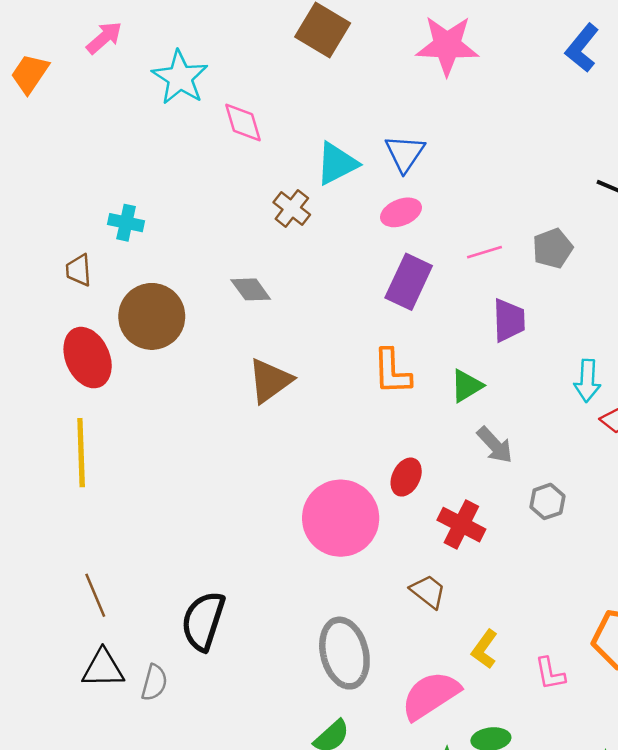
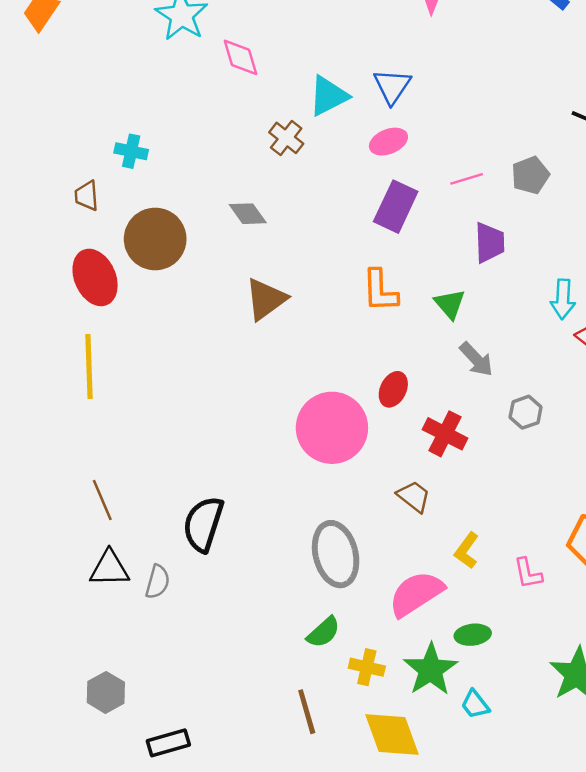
green triangle: (467, 386) -> (450, 304), turned -40

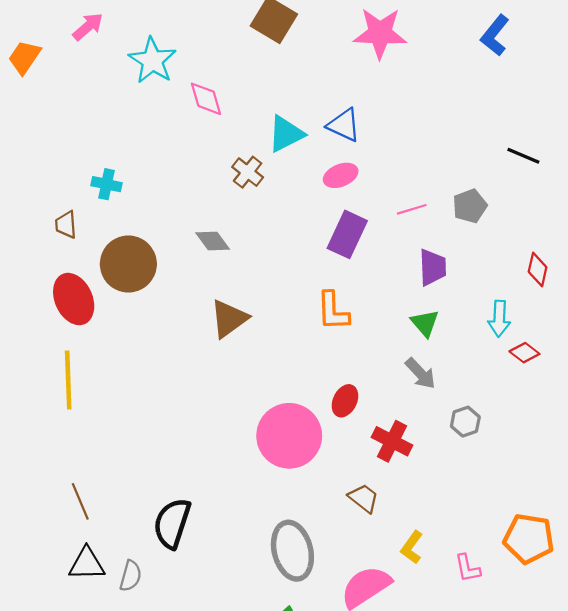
blue triangle: (392, 86) -> (344, 125), turned -39
green triangle: (450, 304) -> (425, 323), moved

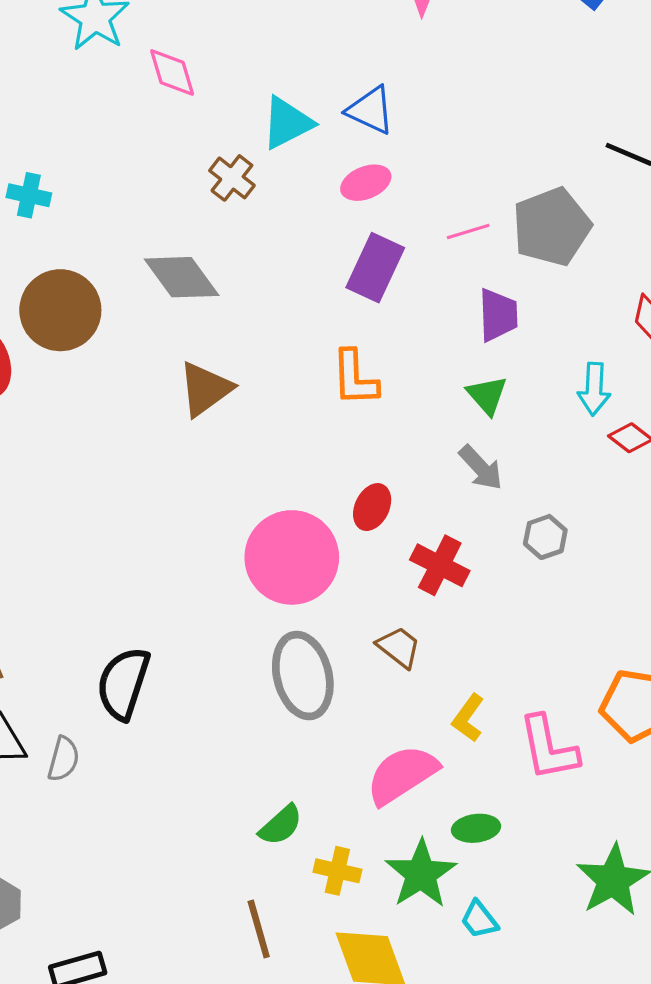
gray pentagon: (470, 206) -> (552, 227), size x1.6
gray diamond: (213, 241) -> (182, 277), size x1.5
gray ellipse: (292, 551) -> (303, 676), moved
pink L-shape: (468, 568) -> (548, 748), size x1.6

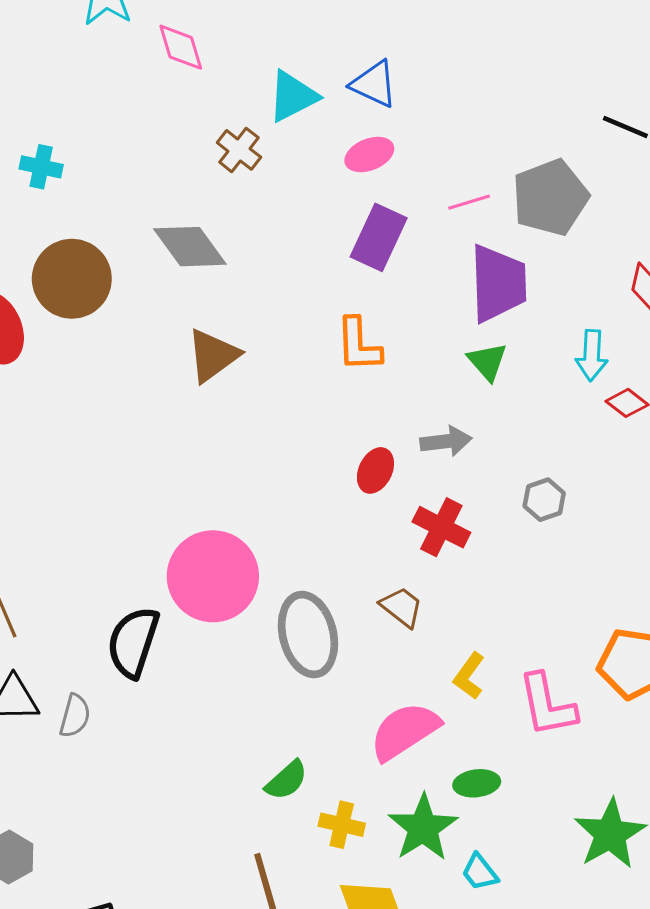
purple trapezoid: (498, 315) -> (498, 283), size x1.5
gray arrow: (481, 468) -> (446, 441), moved, turned -54
pink circle: (292, 557) -> (213, 576), moved

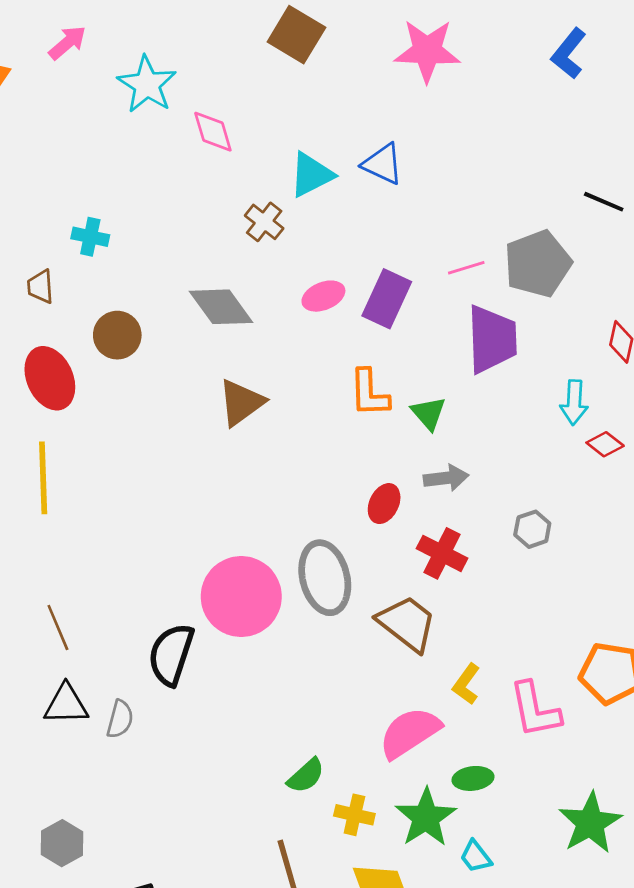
pink ellipse: (369, 155) -> (323, 296), moved
brown circle: (72, 279) -> (117, 335), size x0.7
green triangle: (487, 362) -> (429, 413), moved
brown trapezoid: (402, 607) -> (407, 623), size x1.6
gray ellipse: (308, 635) -> (325, 578), moved

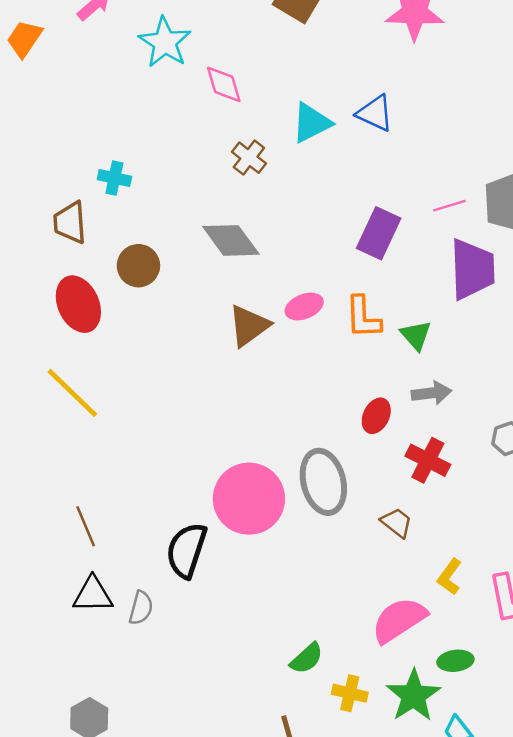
brown cross: (264, 222) -> (249, 158), moved
brown trapezoid: (40, 287) -> (70, 222), size x1.4
pink ellipse: (323, 296) -> (304, 307), moved
yellow line: (43, 478) -> (72, 393), turned -44
brown trapezoid: (407, 623) -> (397, 523), size x0.6

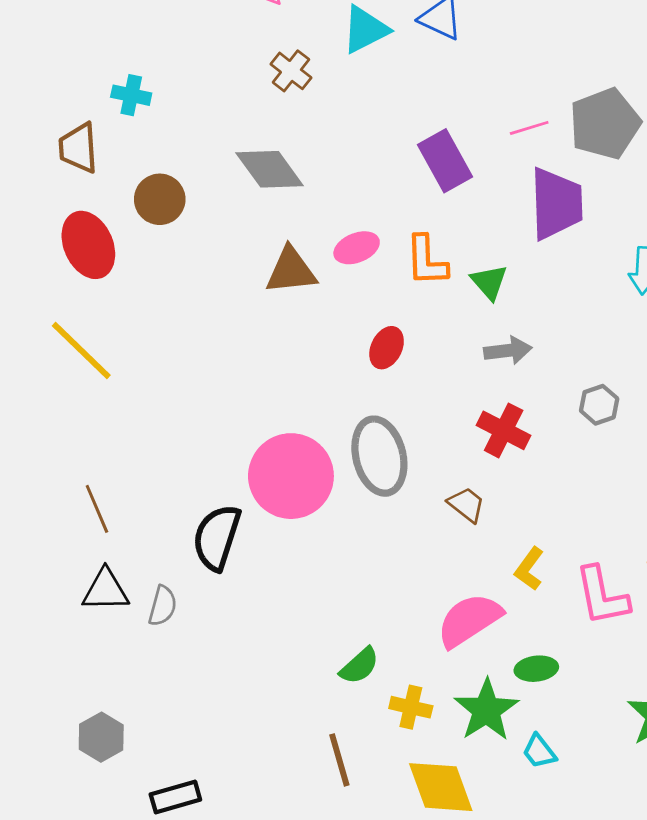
purple rectangle: (379, 233) -> (445, 161), turned -54
brown triangle: (249, 326) -> (291, 271), turned 30
red ellipse: (376, 416) -> (387, 348), moved

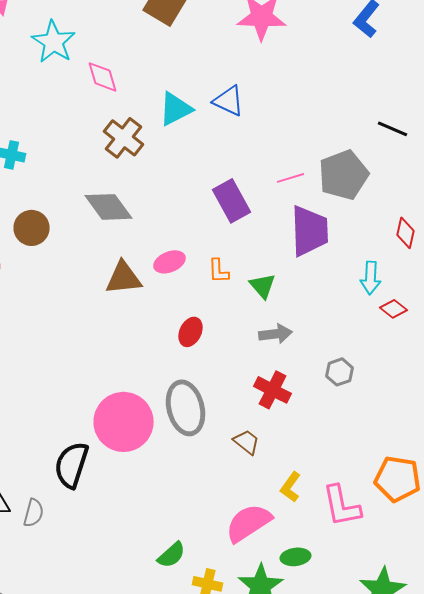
brown cross: (291, 71) -> (124, 138), size x1.4
orange L-shape: (426, 261) -> (218, 271), size x0.7

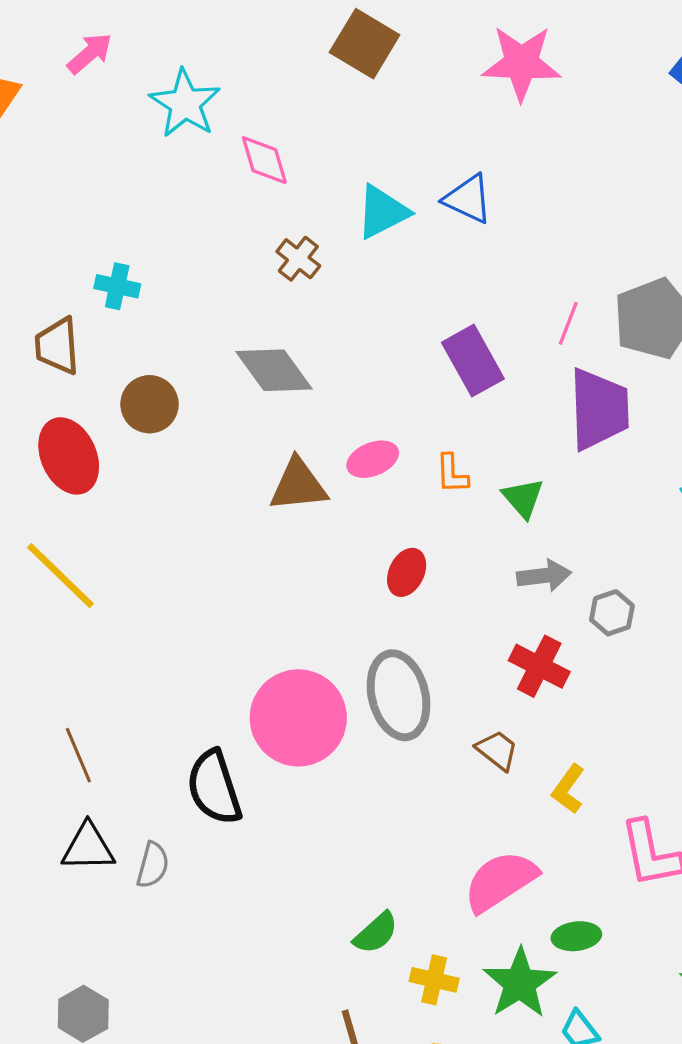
brown cross: (124, 138) -> (298, 259), size x0.7
pink line: (290, 178) -> (568, 323), turned -52
gray hexagon: (340, 372) -> (612, 613), moved
black semicircle: (72, 465) -> (214, 787), turned -36
yellow L-shape: (290, 487) -> (568, 789), moved

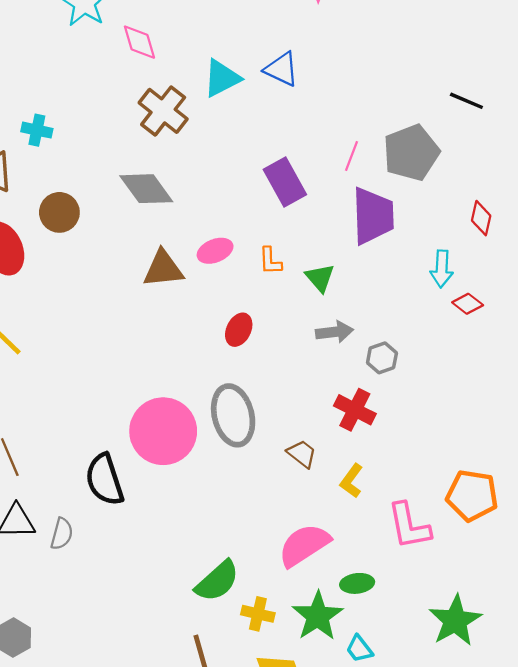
brown cross: (298, 259) -> (163, 111), size x1.6
red cross: (539, 666) -> (355, 410), moved
green semicircle: (376, 933) -> (217, 581), size x1.4

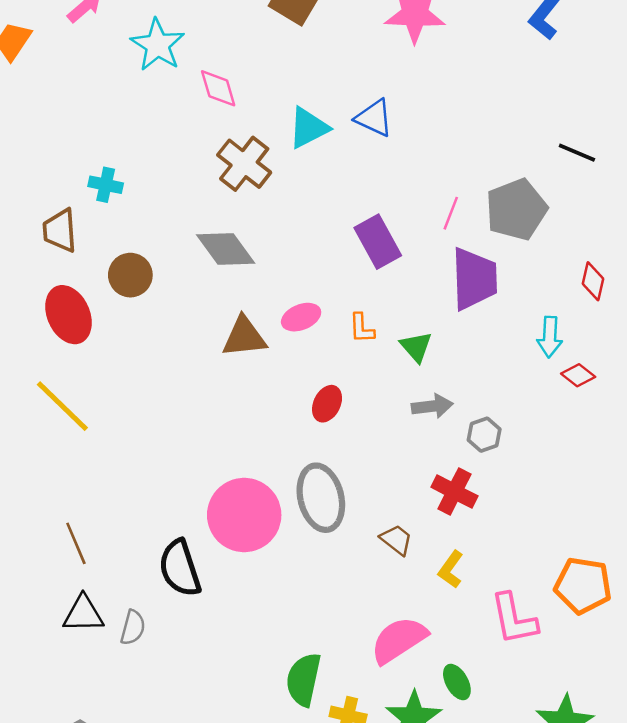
green semicircle: (217, 581) -> (304, 680), turned 144
green ellipse: (357, 583) -> (457, 682), turned 68

